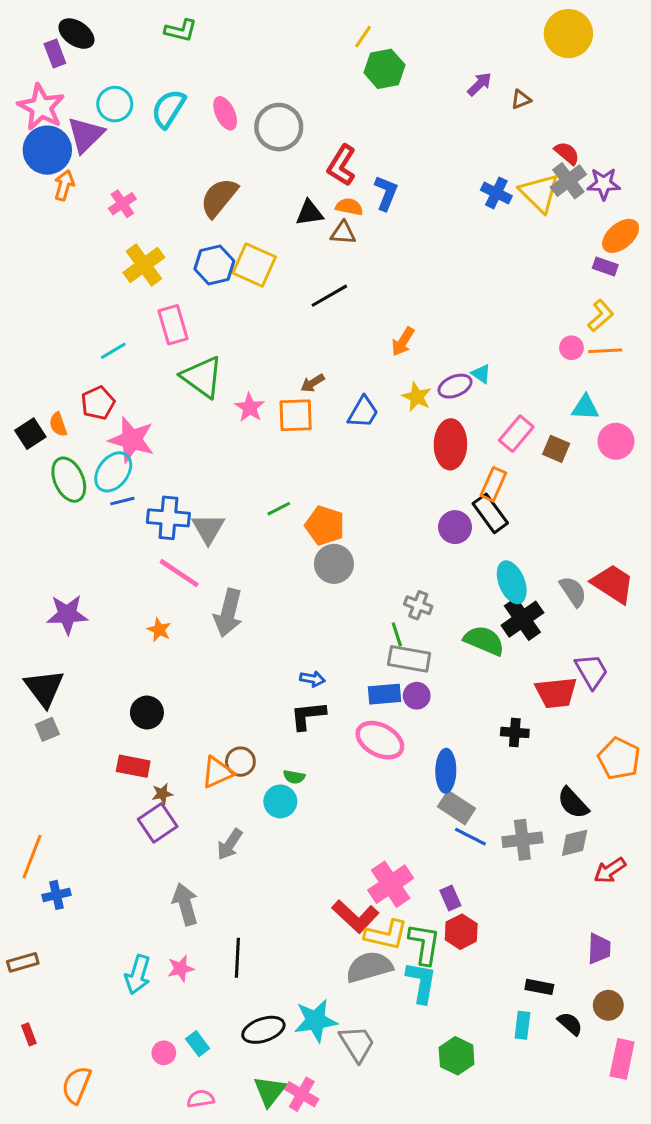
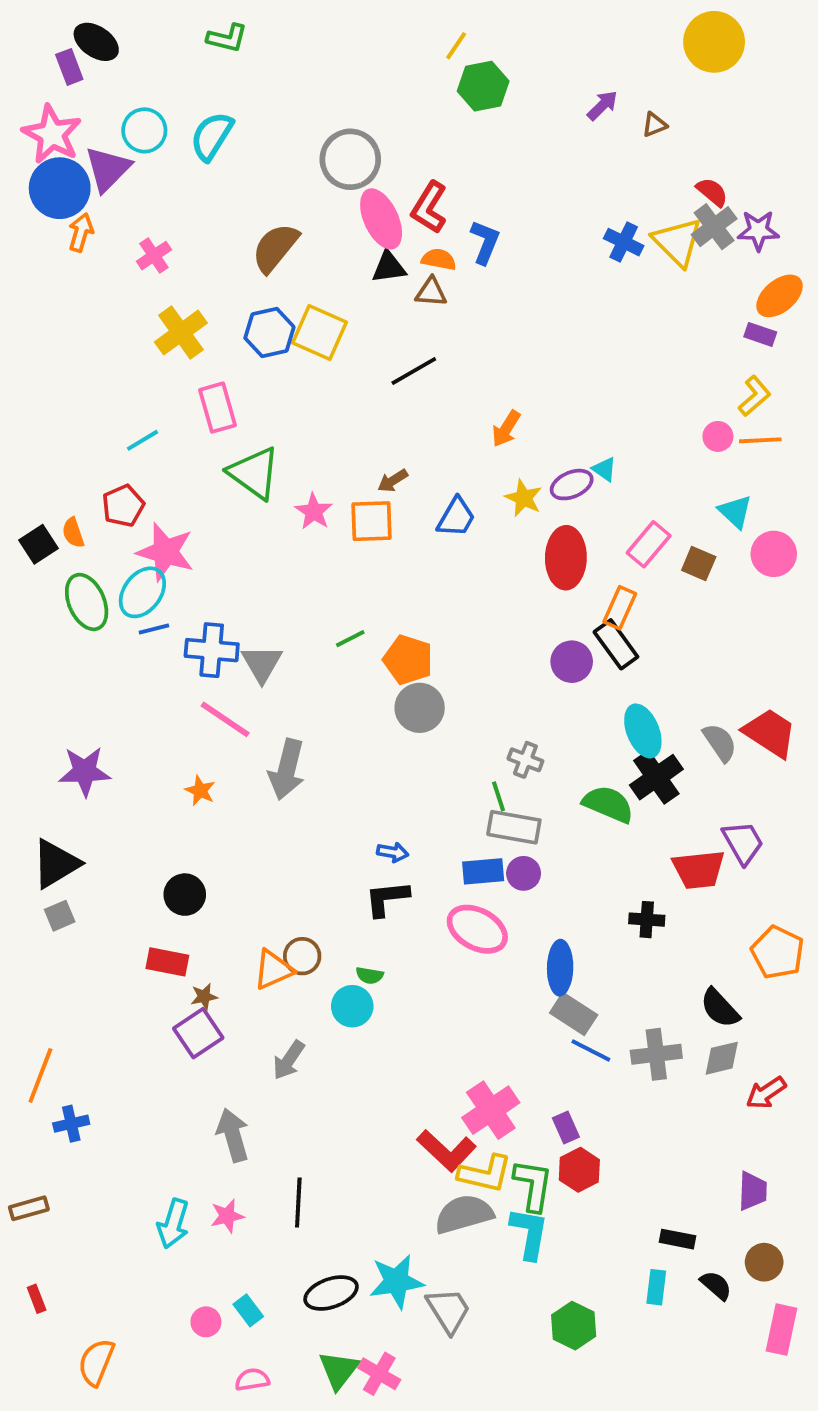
pink ellipse: (225, 113) -> (381, 219), moved, size x1.4
cyan triangle: (585, 408) -> (735, 512), turned 40
black triangle: (44, 688) -> (56, 864), turned 36

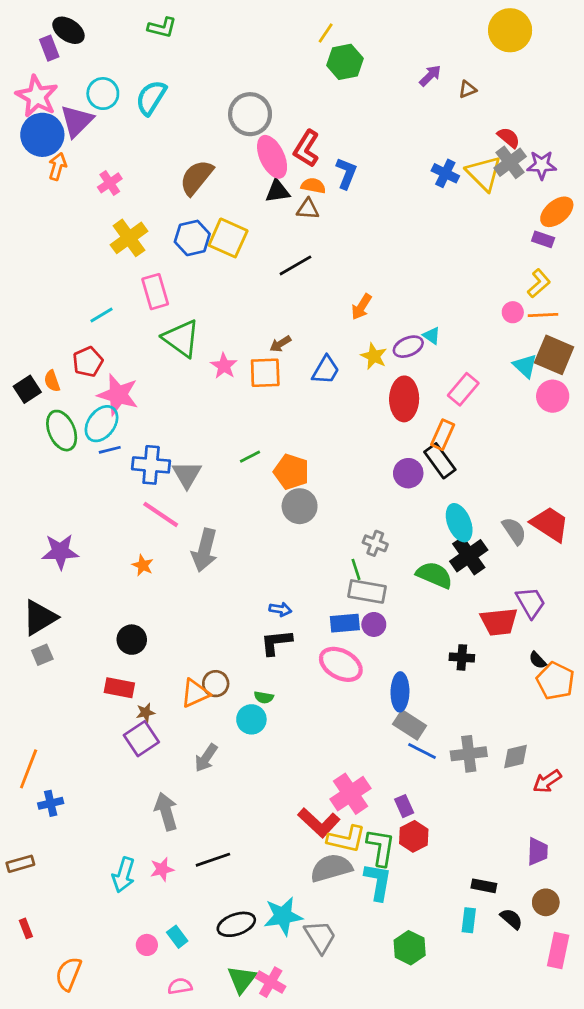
brown square: (699, 563) -> (554, 355), moved, size x1.6
black semicircle: (720, 1008) -> (538, 660), moved, size x0.6
black line: (298, 1203) -> (213, 860), turned 68

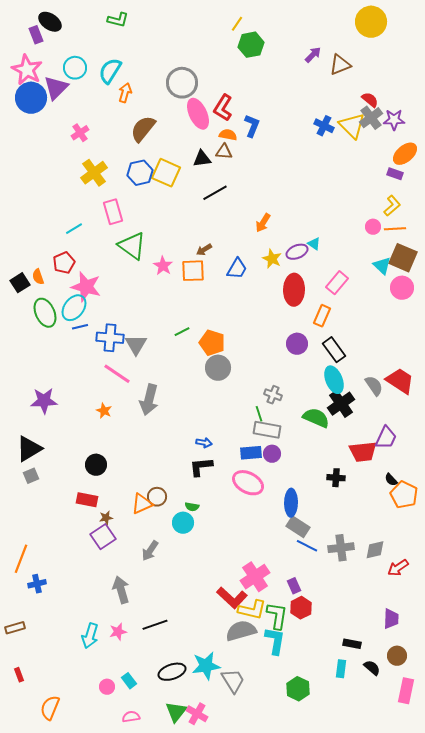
brown triangle: (467, 89) -> (340, 65), size x1.6
orange arrow: (57, 166) -> (125, 93), moved
black triangle: (278, 191) -> (202, 159), moved
black rectangle: (440, 461) -> (334, 350), moved
purple trapezoid: (531, 602) -> (386, 438), turned 55

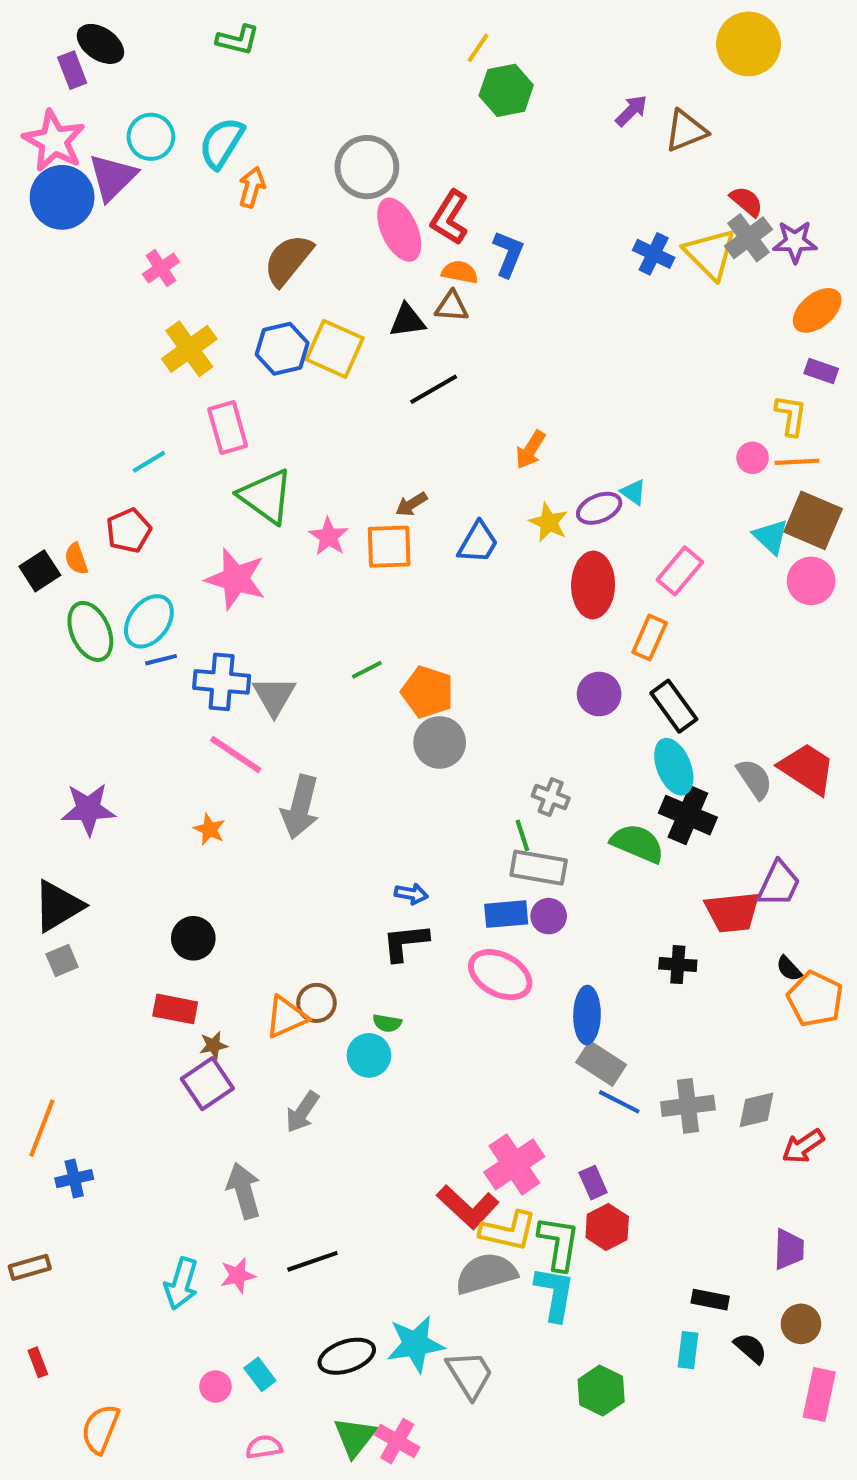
purple rectangle: (395, 174) -> (821, 371), moved
yellow L-shape: (392, 206) -> (791, 415), turned -40
pink star: (86, 287) -> (236, 579), moved
black cross: (341, 404) -> (688, 815), turned -32

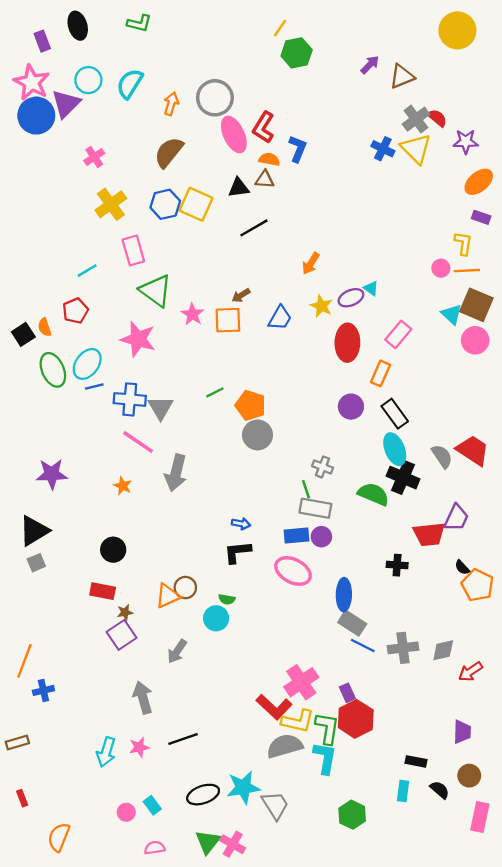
black ellipse: (100, 44) -> (78, 26), moved, turned 40
yellow circle: (748, 44) -> (457, 30), moved
orange arrow: (252, 187) -> (171, 104), moved
gray cross: (748, 238) -> (416, 119), moved
red hexagon: (607, 1227) -> (356, 719), size x1.4

